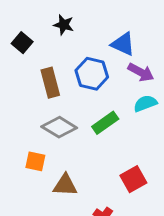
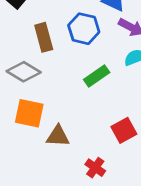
gray diamond: (59, 127) -> (24, 72), moved
orange square: (35, 161) -> (29, 113), size x1.5

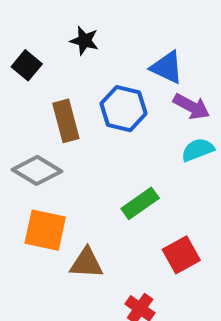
green rectangle: (97, 76) -> (140, 203), moved

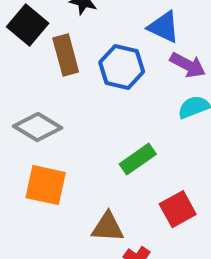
black square: (27, 65) -> (28, 25), size x1.4
brown rectangle: (66, 121) -> (66, 55), moved
brown triangle: (86, 263) -> (108, 227), moved

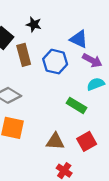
green rectangle: (138, 159) -> (77, 105), moved, turned 66
brown triangle: (108, 227) -> (55, 141), moved

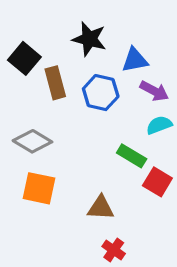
black star: (34, 24) -> (89, 39), moved, size x1.5
blue triangle: (79, 39) -> (135, 60), turned -36
red square: (87, 141) -> (157, 182), moved, turned -30

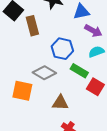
blue hexagon: (101, 93) -> (62, 49), moved
gray diamond: (32, 141) -> (44, 73), moved

